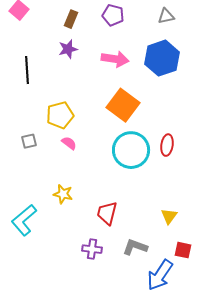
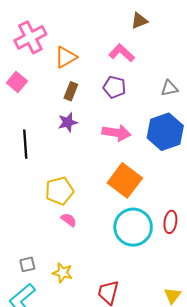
gray square: (29, 141) -> (27, 264), moved

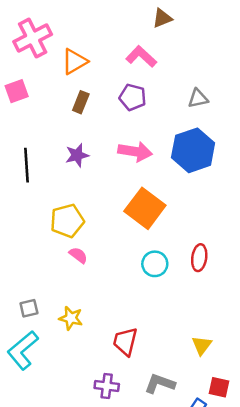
pink square: (17, 82) -> (17, 91), turned 30
purple star: (68, 122) -> (77, 155), moved
cyan circle: (133, 227) -> (155, 264), size x0.6

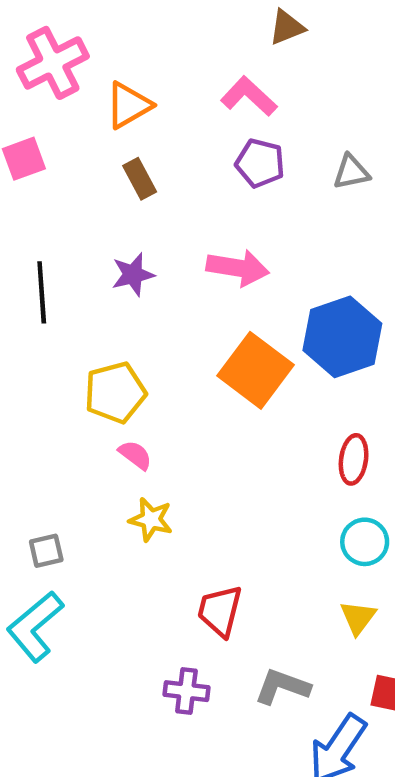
purple pentagon: (133, 97) -> (260, 163), moved
brown rectangle: (81, 102) -> (140, 179), turned -50
blue hexagon: (193, 150) -> (342, 337), moved
cyan circle: (155, 264) -> (365, 542), moved
yellow star: (71, 318) -> (151, 520), moved

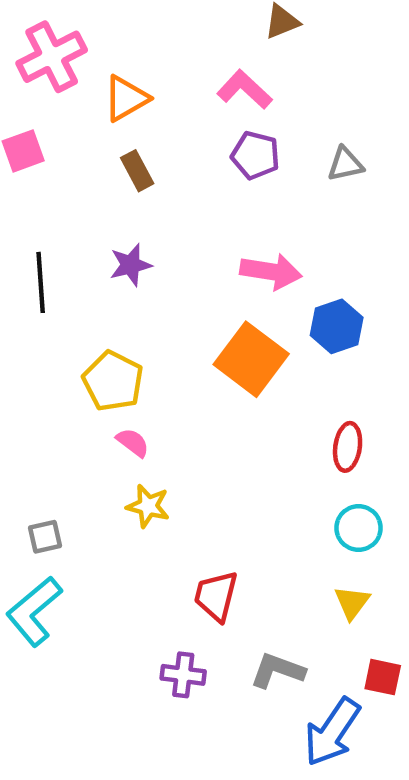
pink arrow: (238, 268) -> (271, 272), moved
blue hexagon: (342, 337) -> (337, 326), size x0.7
yellow pentagon: (115, 393) -> (113, 381), turned -30

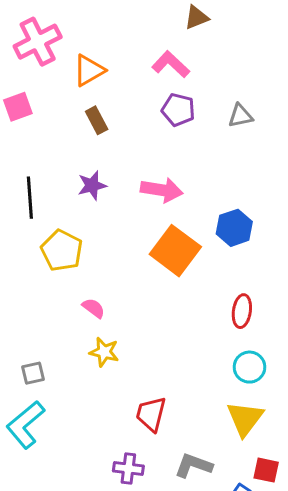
pink arrow: (271, 272) -> (162, 190), moved
yellow pentagon: (113, 381) -> (62, 251), moved
yellow triangle: (352, 603) -> (245, 419), size x1.5

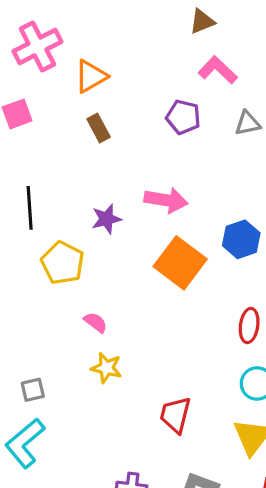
pink L-shape: (171, 64) -> (218, 70), moved
purple star: (92, 185) -> (106, 219), moved
red trapezoid: (151, 414) -> (175, 415), moved

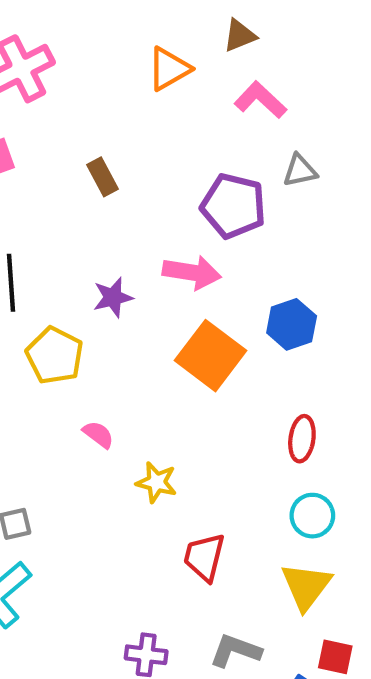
orange triangle: (91, 76) -> (169, 69), moved
purple pentagon: (183, 117) -> (233, 206), moved, size x1.4
yellow star: (106, 368) -> (156, 482), moved

